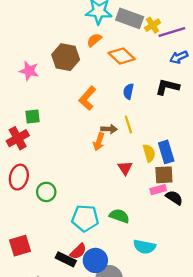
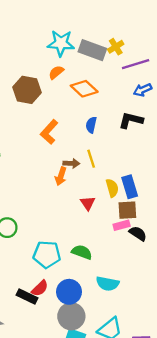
yellow cross: (152, 25) -> (116, 47), moved
blue circle: (95, 260) -> (69, 292), moved

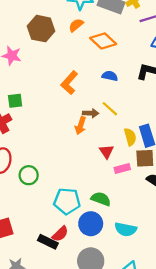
brown hexagon: (27, 90) -> (41, 29), moved
blue semicircle: (91, 125) -> (110, 76), turned 91
yellow line: (91, 159) -> (110, 109), turned -30
pink rectangle: (122, 225) -> (122, 168), moved
blue circle: (69, 292) -> (91, 224), moved

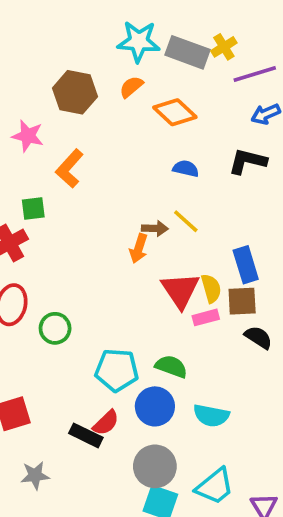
orange L-shape: (69, 83) -> (70, 169), moved
yellow semicircle: (130, 137) -> (211, 288), moved
red triangle: (106, 152) -> (180, 290), size x1.6

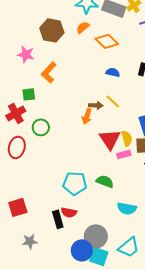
green circle: (55, 328) -> (41, 127), moved
blue circle: (155, 406) -> (82, 250), moved
red semicircle: (106, 423) -> (69, 212), turned 56
black rectangle: (86, 435) -> (58, 219), turned 48

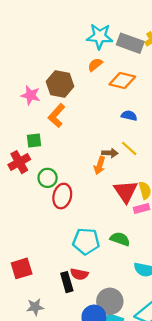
brown hexagon: (52, 30) -> (60, 84), moved
orange diamond: (107, 41) -> (122, 81), turned -30
red ellipse: (17, 147) -> (62, 196), moved

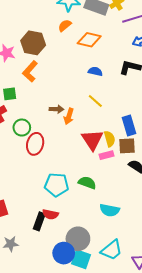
brown arrow: (110, 153) -> (57, 109), moved
black rectangle: (67, 282) -> (39, 221), turned 36

